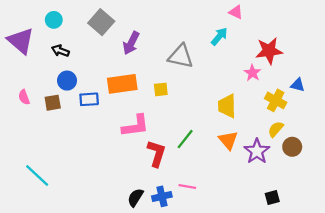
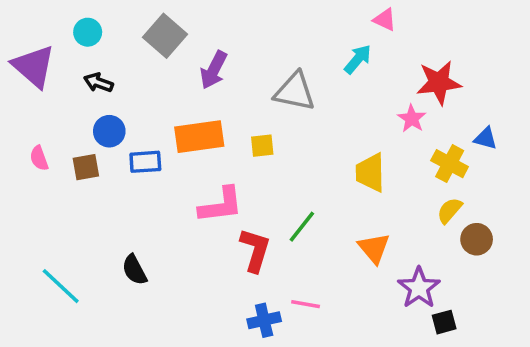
orange triangle: (228, 140) -> (374, 248), moved
purple star: (257, 151) -> (419, 288), moved
black semicircle: (135, 198) -> (134, 270), moved, turned -60

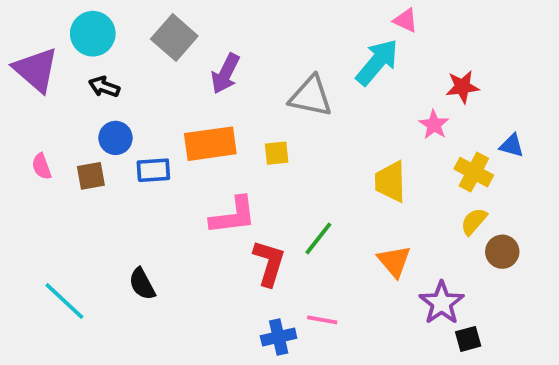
cyan circle: (88, 32) -> (93, 34), size x1.5
cyan arrow: (358, 59) -> (377, 62), size x1.5
red star: (439, 83) -> (462, 87), size x0.7

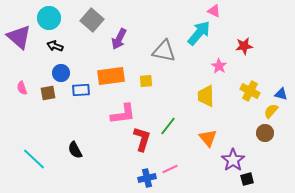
pink star: (434, 125) -> (219, 66), moved
blue triangle: (512, 146) -> (281, 94), moved
yellow semicircle: (474, 221) -> (271, 111), moved
pink line: (322, 320) -> (170, 169), turned -35

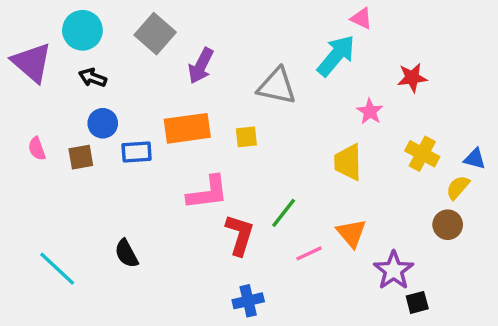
pink line: (170, 169) -> (309, 253), moved

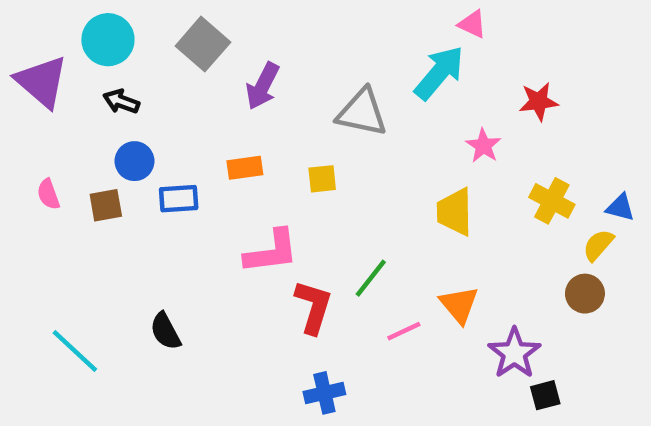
orange rectangle: (187, 128) -> (245, 168), size x0.6

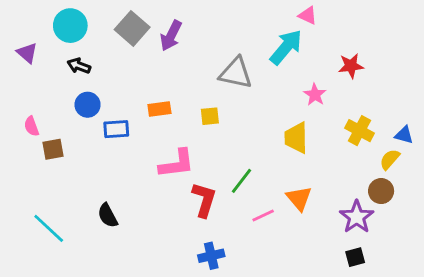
purple triangle: (42, 82) -> (27, 53), size x0.6
purple arrow: (263, 86) -> (171, 36), moved
brown square: (106, 205) -> (53, 149), moved
purple star: (514, 353) -> (357, 217), moved

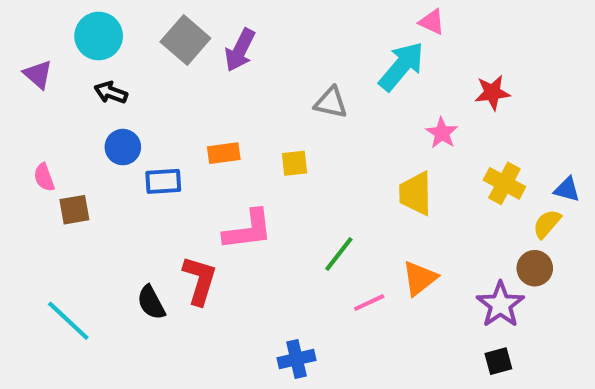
gray triangle: (236, 73) -> (331, 103), size x0.7
orange triangle: (299, 198) -> (420, 278), turned 32
red L-shape: (204, 200) -> (200, 280), moved

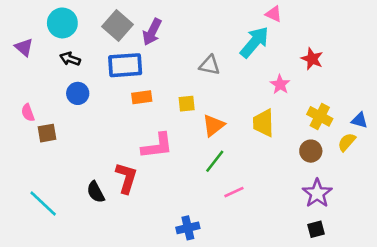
red star: (492, 93) -> (312, 59), turned 30
blue rectangle: (163, 181) -> (125, 65), moved, size x1.5
brown circle: (535, 268) -> (311, 151), moved
orange triangle: (420, 278) -> (213, 125), moved

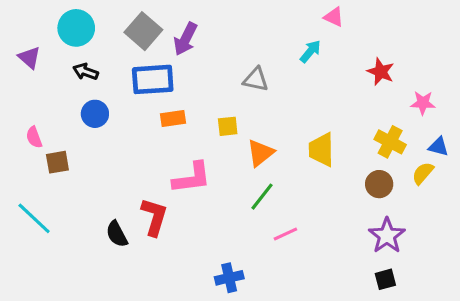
cyan arrow: (254, 42) -> (310, 51), size x0.6
pink star: (280, 84) -> (423, 103), moved, turned -30
cyan line: (43, 204) -> (34, 218), moved

